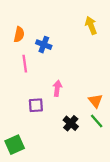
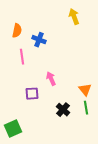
yellow arrow: (91, 25) -> (74, 17), moved
pink arrow: (57, 88) -> (51, 79), turned -32
green line: (97, 121) -> (86, 108), turned 32

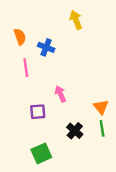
yellow arrow: (74, 17) -> (76, 20), moved
orange semicircle: (17, 31) -> (20, 37), turned -32
green square: (13, 129) -> (41, 153), moved

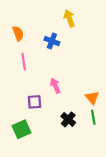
blue cross: (46, 47) -> (52, 41), moved
green square: (41, 153) -> (21, 129), moved

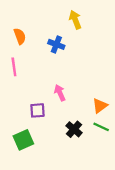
pink line: (24, 62) -> (14, 67), moved
orange triangle: (92, 98) -> (100, 106), turned 32
green line: (93, 117) -> (101, 127), turned -56

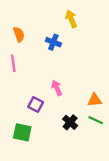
orange triangle: (100, 106) -> (95, 100), turned 32
purple square: (37, 110) -> (36, 105), turned 32
green square: (23, 140) -> (22, 132), turned 36

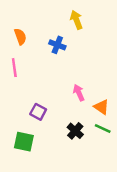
pink arrow: (57, 88) -> (79, 93), moved
orange triangle: (95, 100) -> (101, 107), turned 40

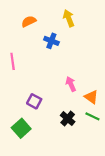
orange semicircle: (20, 37) -> (29, 21), moved, turned -96
green square: (24, 142) -> (21, 128), turned 36

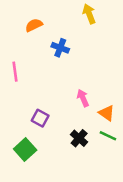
yellow arrow: (69, 18) -> (89, 14), moved

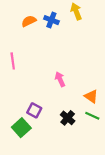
blue cross: (60, 48) -> (51, 20), moved
pink arrow: (83, 98) -> (60, 79), moved
purple square: (40, 118) -> (34, 110), moved

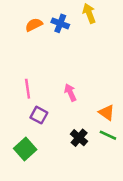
pink line: (13, 61) -> (28, 89), moved
purple square: (34, 110) -> (39, 115), moved

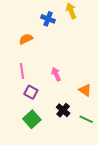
orange semicircle: (34, 25) -> (26, 39), moved
green line: (108, 135) -> (86, 119), moved
green square: (25, 149) -> (32, 119), moved

